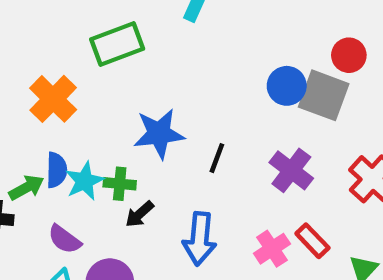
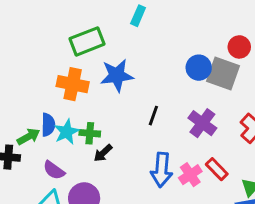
orange cross: (53, 99) -> (73, 84), moved, turned -32
blue star: (159, 134) -> (117, 75), moved
blue arrow: (200, 239) -> (162, 170), moved

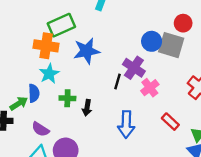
orange cross: (73, 84) -> (46, 46), moved
purple cross: (202, 123) -> (134, 68), moved
cyan star: (67, 132) -> (49, 74), moved
black arrow: (103, 153) -> (87, 108), moved, turned -35
pink cross: (190, 175) -> (150, 88), moved

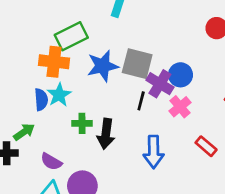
blue circle: (152, 41) -> (180, 75), moved
gray square: (171, 45) -> (137, 64), moved
blue semicircle: (34, 93) -> (41, 100), moved
black arrow: (87, 108) -> (106, 134), size x1.5

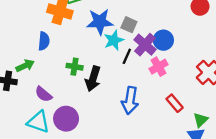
gray square: (137, 64) -> (129, 25), size x0.6
cyan star: (59, 95) -> (114, 40), moved

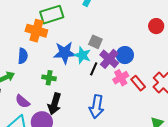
blue star: (100, 22) -> (65, 53), moved
cyan star: (114, 40) -> (82, 55), turned -30
black arrow: (93, 79) -> (55, 104), moved
red rectangle: (175, 103) -> (138, 83), moved

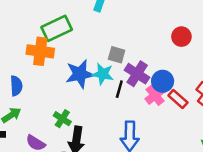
red circle: (156, 26) -> (181, 37), moved
blue circle: (125, 55) -> (163, 81), moved
blue semicircle: (23, 56) -> (16, 86), moved
green cross: (49, 78) -> (62, 119), moved, turned 32

